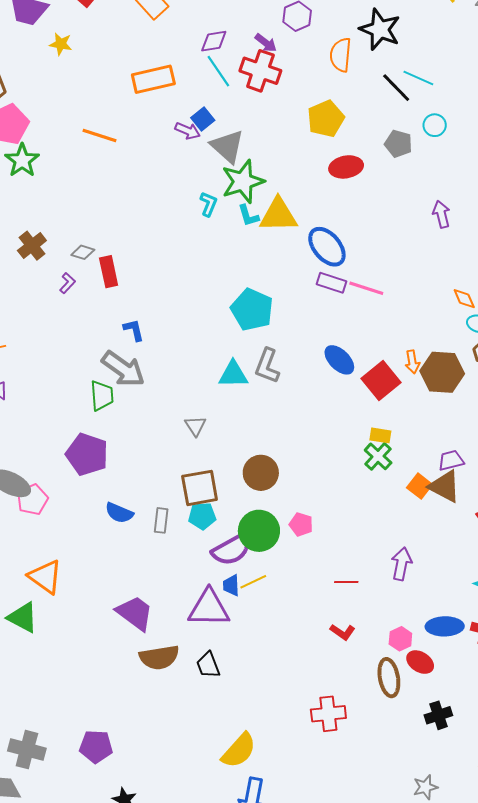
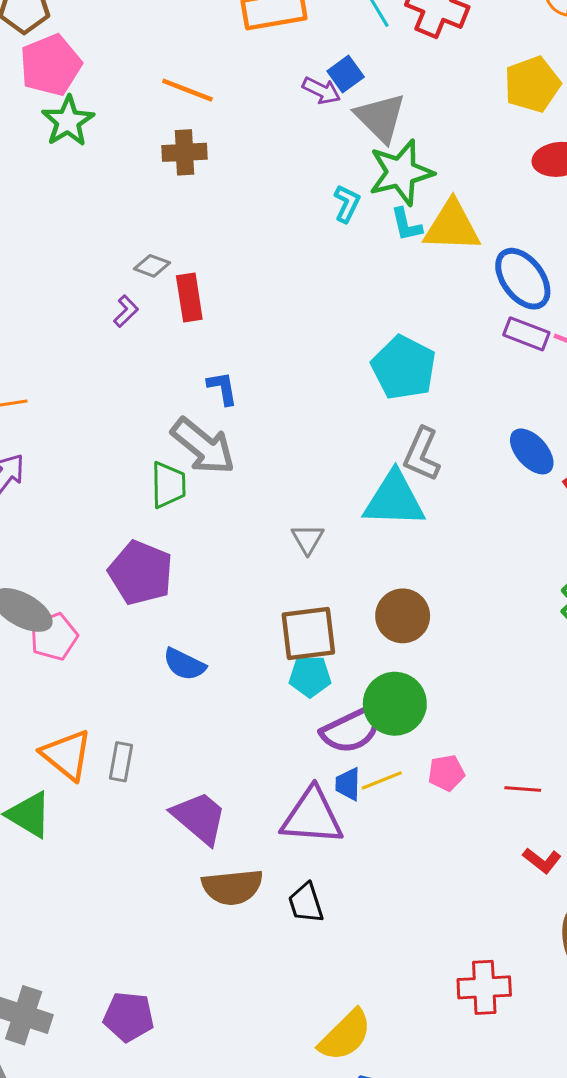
brown cross: (32, 246) -> (185, 152), moved, turned 32
cyan triangle: (233, 374) -> (394, 499), moved, size x1.4
gray rectangle: (161, 520) -> (121, 762), moved
pink pentagon: (301, 524) -> (446, 773), moved, turned -30
red L-shape: (343, 632) -> (542, 860), moved

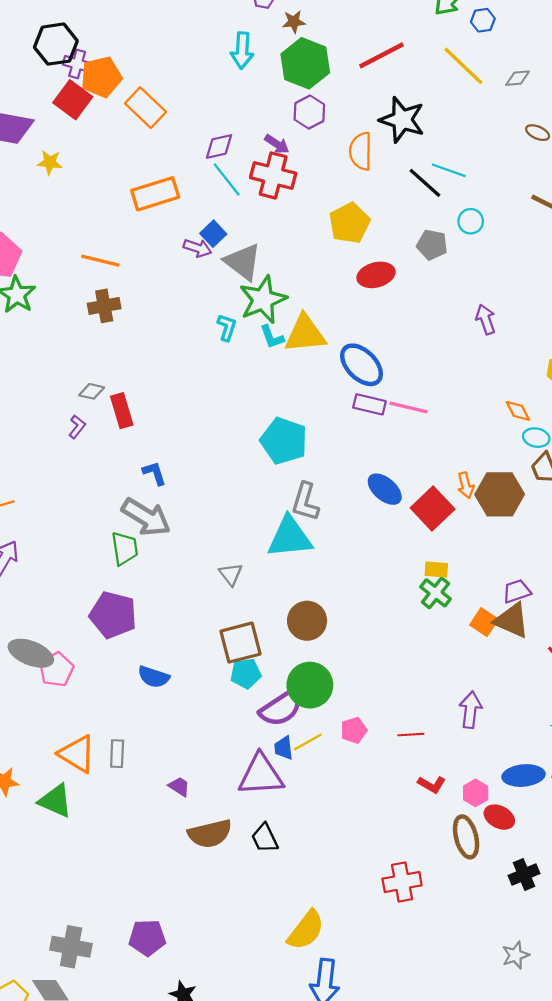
purple trapezoid: (199, 818) -> (179, 787), size x0.5

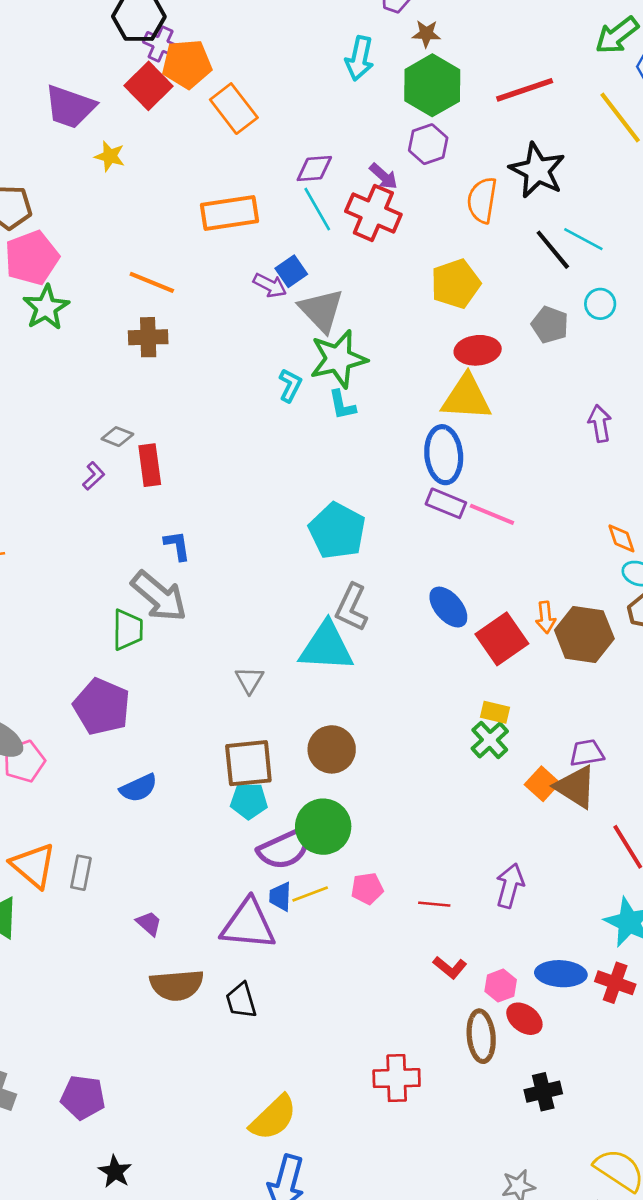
yellow triangle: (305, 334) -> (466, 398), moved
blue ellipse: (361, 365) -> (444, 455), turned 30
blue semicircle: (154, 677) -> (139, 788), turned -52

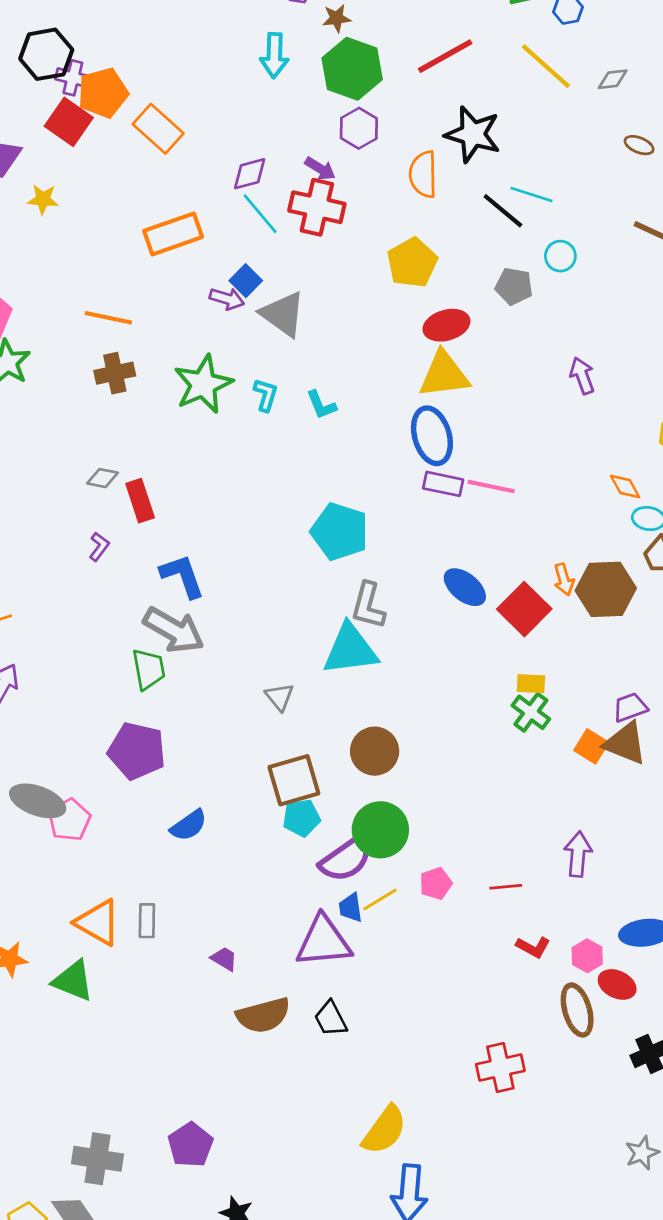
green star: (338, 359) -> (203, 384), moved
purple L-shape: (94, 476) -> (99, 547), moved
blue L-shape: (177, 546) -> (182, 576), size x1.5
purple pentagon: (83, 1097) -> (190, 1145), turned -30

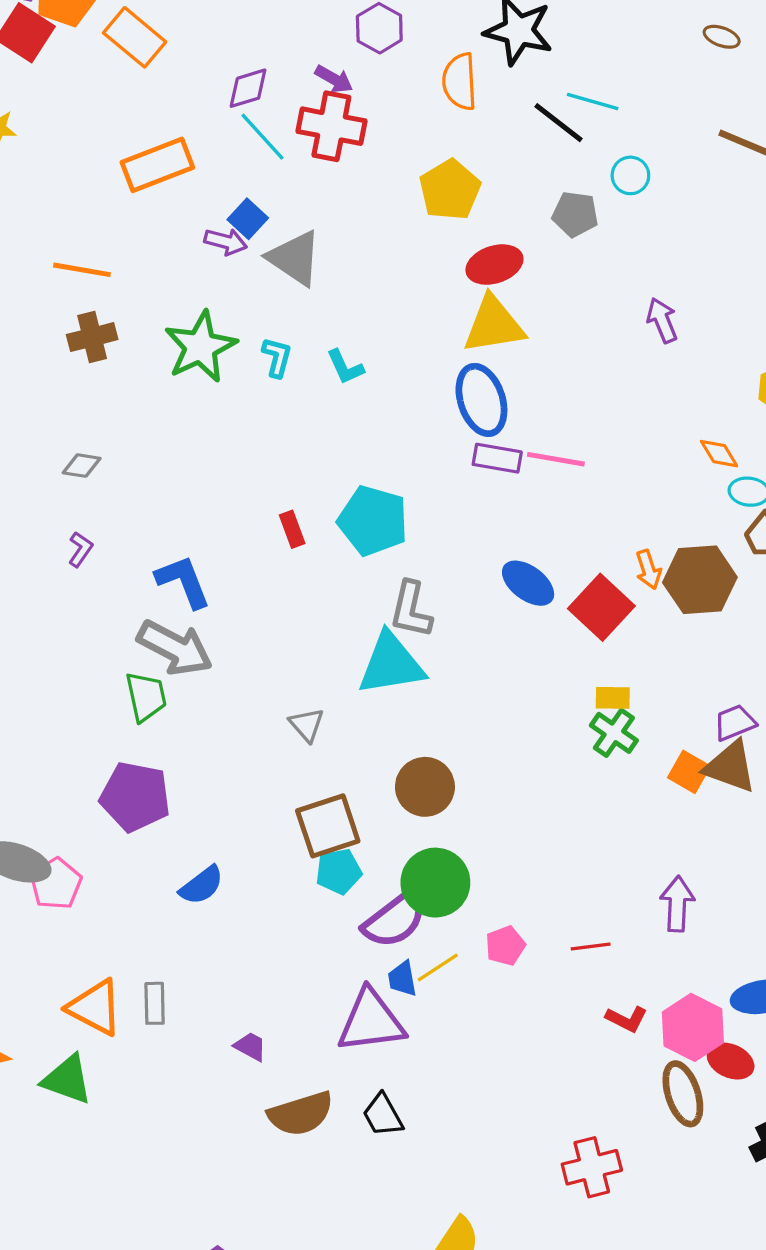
red rectangle: (140, 501) -> (292, 529), moved, size x0.7
pink hexagon: (587, 956) -> (693, 1027), size x1.6

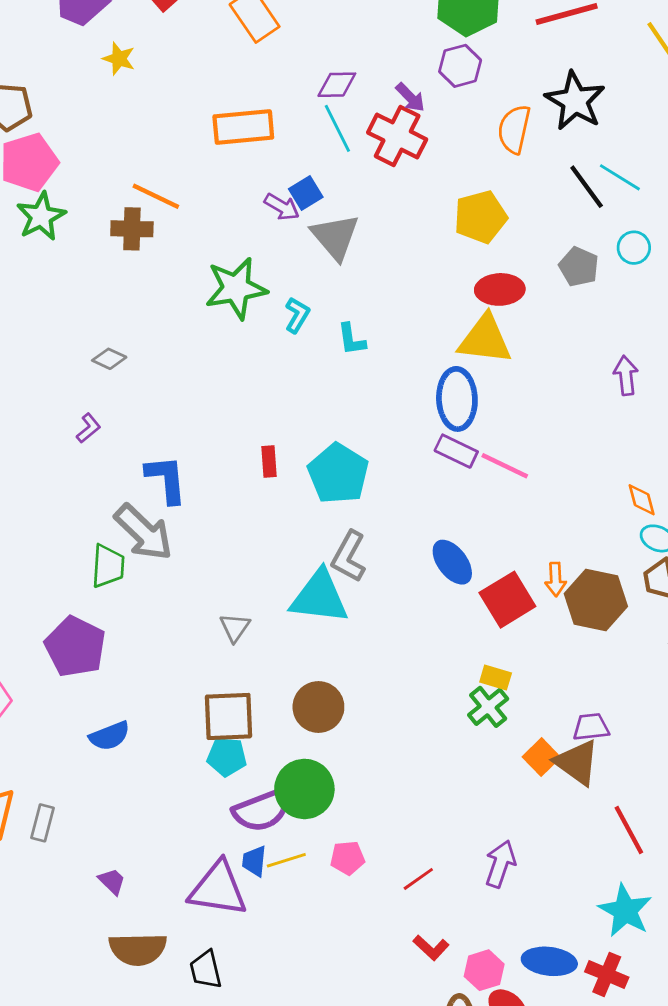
brown cross: (92, 337) -> (132, 229), moved
red line: (591, 947) -> (418, 879), turned -44
pink hexagon: (693, 1027) -> (484, 970), size x0.7

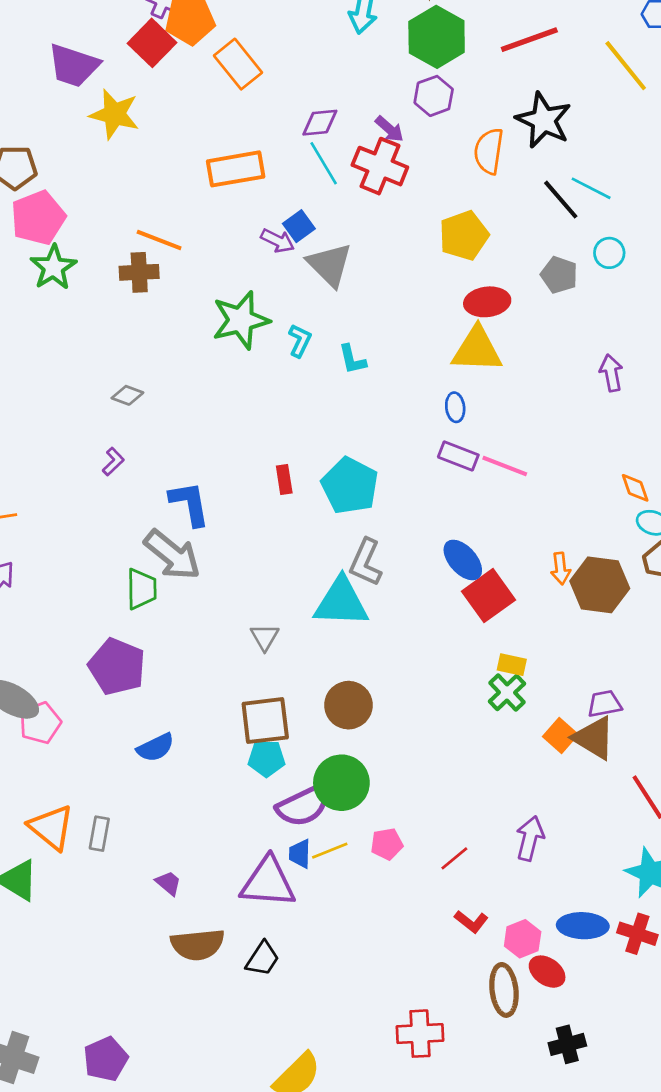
yellow star: (119, 59) -> (114, 114), size x1.6
blue ellipse: (457, 399) -> (455, 407), size x0.5
red square: (507, 600) -> (488, 596), moved
black trapezoid: (206, 970) -> (263, 959), turned -129

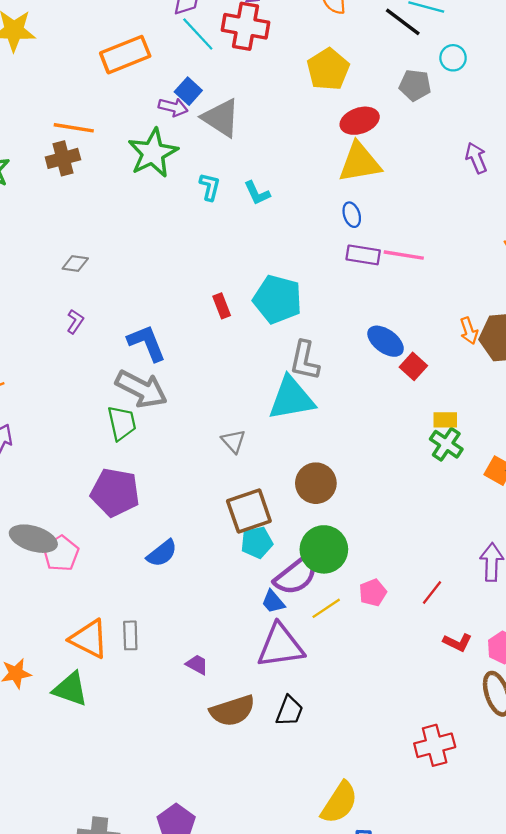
green star: (241, 320) -> (153, 153), moved
red square: (488, 596) -> (413, 366), size x0.6
blue trapezoid: (300, 854) -> (273, 602), moved, turned -30

